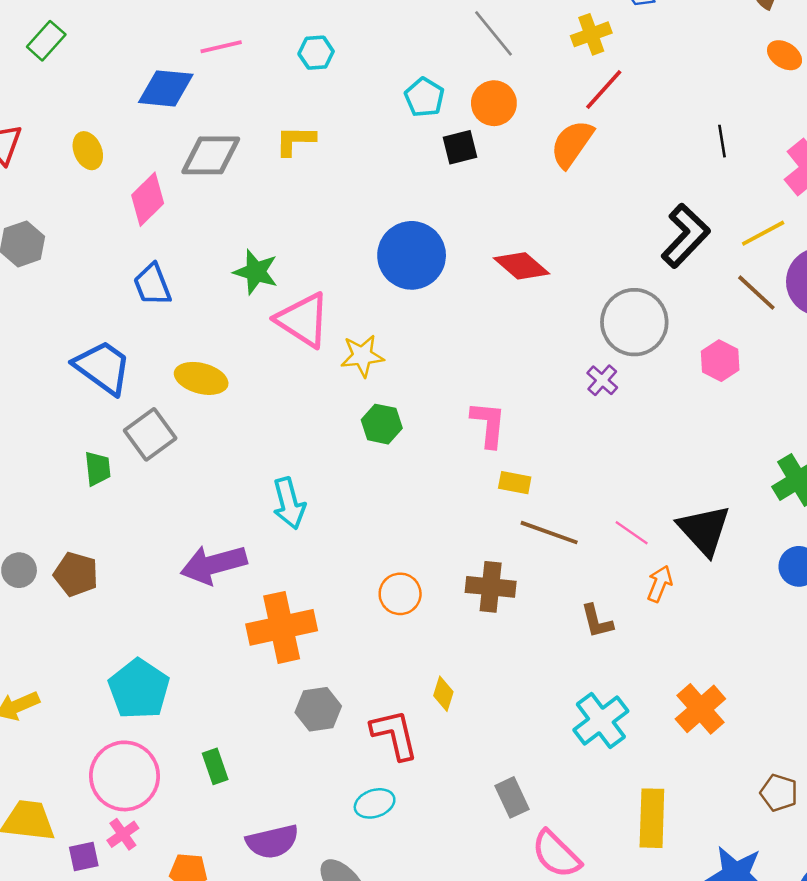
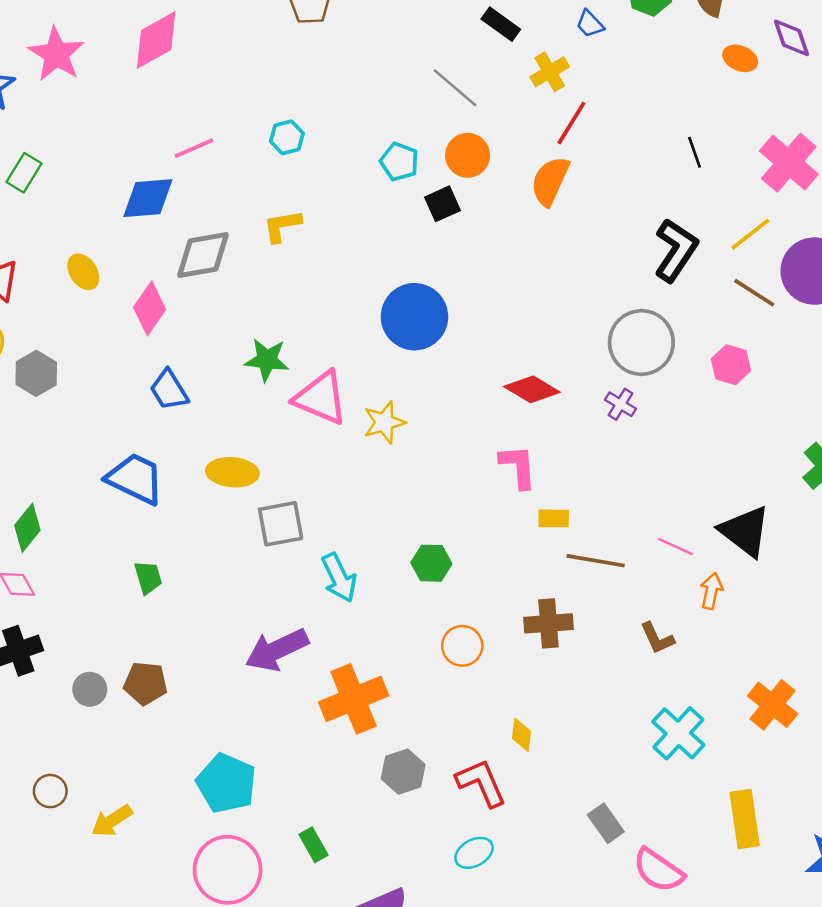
red diamond: (522, 266) -> (532, 389), moved
green hexagon: (382, 424) -> (431, 563), moved
gray square: (150, 434) -> (281, 524), moved, turned 36

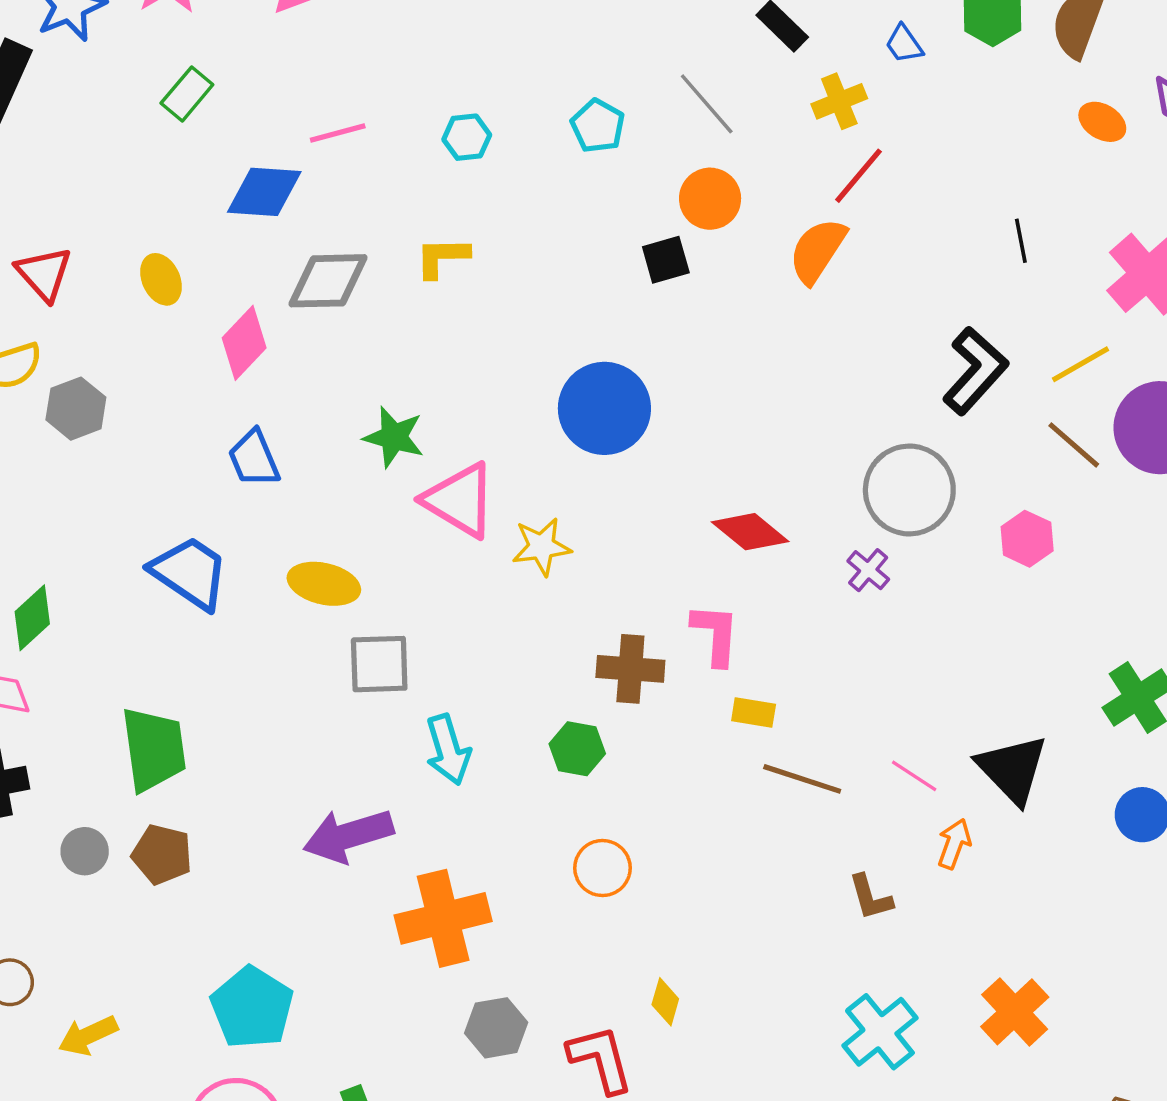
cyan pentagon: (399, 162) -> (598, 126), moved
green rectangle: (24, 173) -> (187, 94), moved
green trapezoid: (148, 577) -> (154, 749), moved, size x1.8
brown cross: (548, 623) -> (630, 669), moved

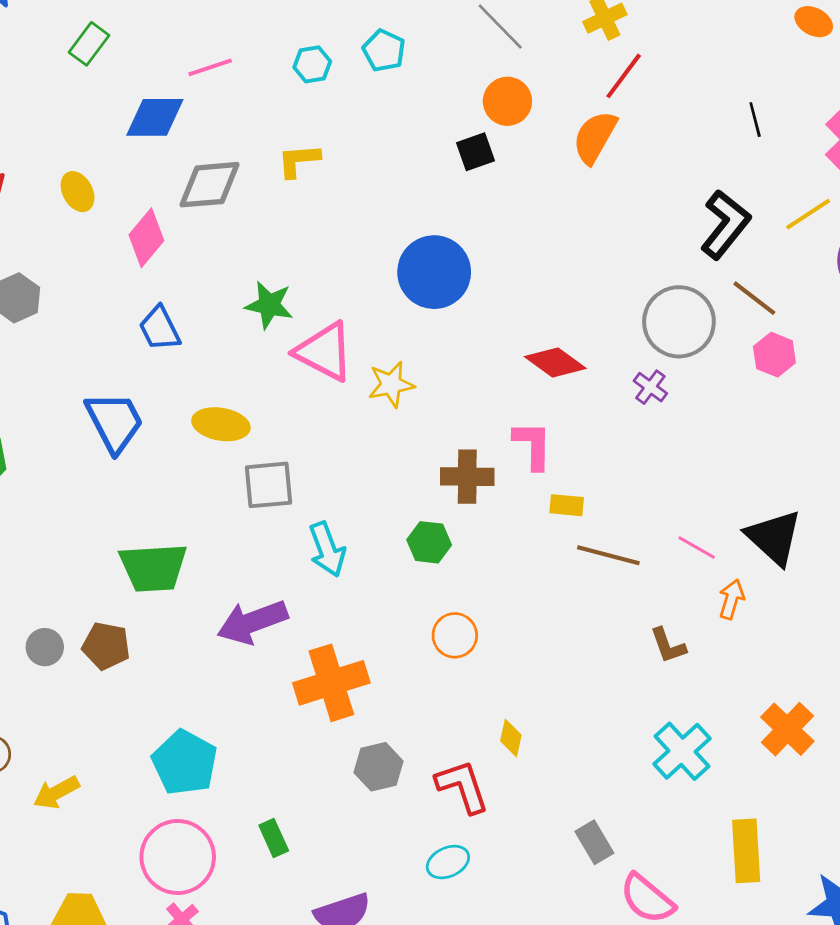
cyan pentagon: (598, 126) -> (384, 51), moved
brown line: (1074, 445) -> (754, 298), moved
blue trapezoid: (190, 573) -> (114, 422), turned 32
green trapezoid: (154, 749) -> (153, 568), moved, turned 98

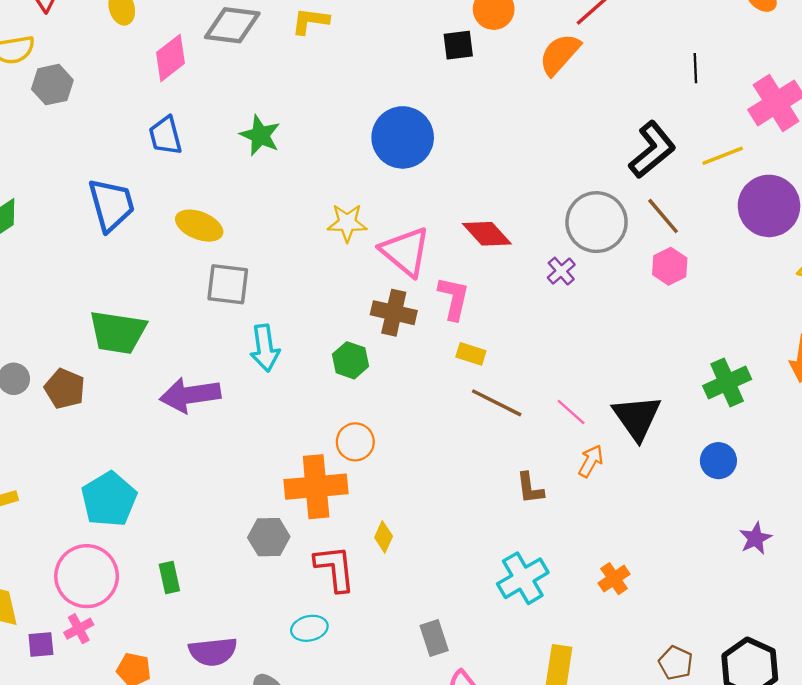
pink triangle: (324, 352) -> (405, 251), moved
orange cross: (331, 683) -> (316, 487), moved
orange cross: (787, 729) -> (614, 579), size x0.7

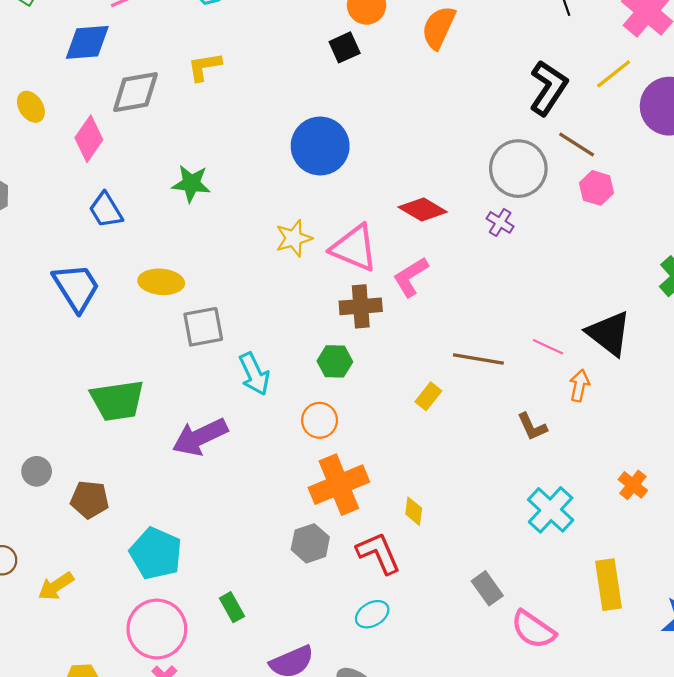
pink L-shape: (454, 298) -> (411, 277), turned -117
yellow rectangle: (471, 354) -> (428, 396), moved, turned -52
brown pentagon: (65, 389) -> (90, 500), moved
orange circle: (355, 442) -> (320, 420), moved

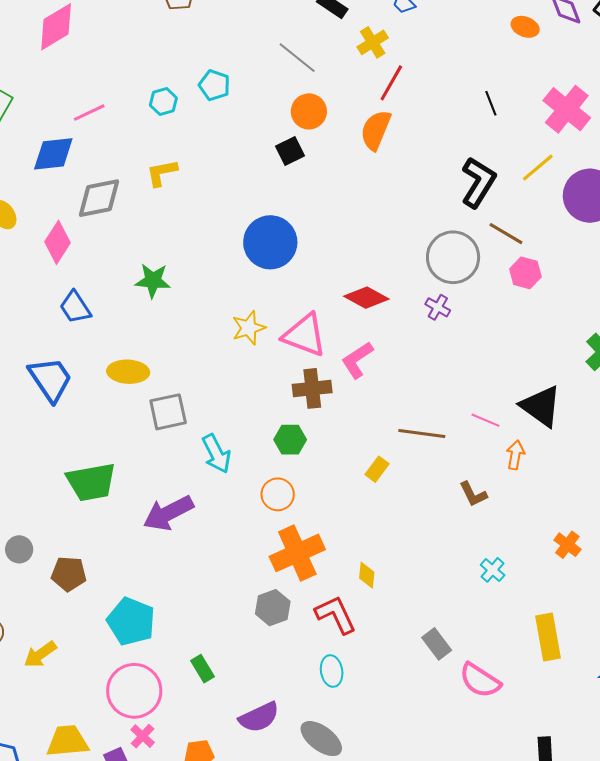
cyan cross: (551, 510) -> (493, 570), size x0.6
cyan ellipse: (372, 614) -> (332, 671), turned -68

